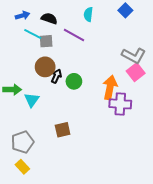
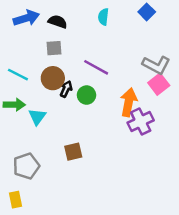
blue arrow: (22, 15) -> (26, 18), size x1.5
cyan line: (33, 34) -> (18, 75), moved
purple line: (74, 35) -> (96, 67), moved
purple cross: (120, 104) -> (141, 121), turned -30
yellow rectangle: (22, 167) -> (15, 200), moved, turned 32

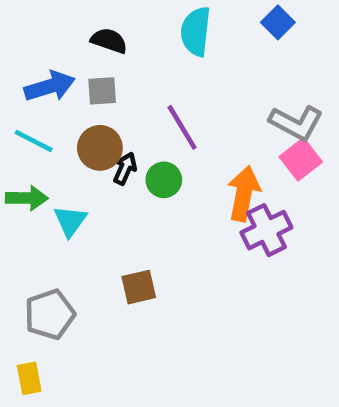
cyan semicircle: (103, 17) -> (196, 31), size x1.5
blue arrow: (26, 18) -> (50, 86), moved
purple line: (96, 67) -> (182, 127), turned 30

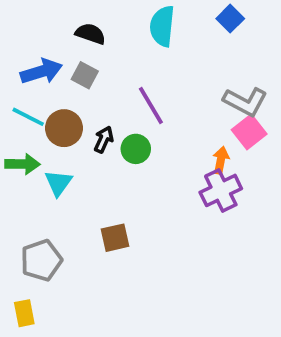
gray square: (102, 91) -> (85, 75), turned 32
brown circle: (100, 148) -> (64, 128), moved
orange arrow: (244, 194) -> (221, 160), moved, size x0.6

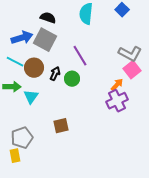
gray square: (85, 75) -> (45, 40), size x1.6
orange arrow: (221, 160) -> (117, 85), turned 32
yellow rectangle: (24, 313) -> (15, 156), moved

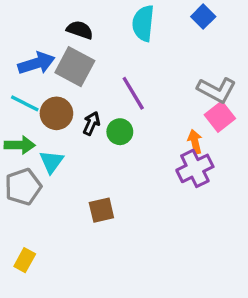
orange arrow: (117, 85) -> (195, 142), turned -56
gray pentagon: (22, 138) -> (23, 187), moved
yellow rectangle: (15, 156) -> (25, 260), turned 40

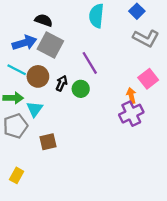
black semicircle: (80, 30) -> (44, 20), moved
gray L-shape: (217, 90) -> (146, 38), moved
brown square: (101, 210) -> (48, 142), moved

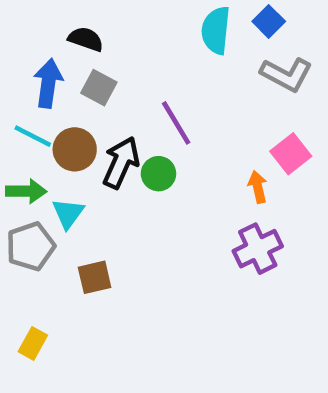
cyan semicircle: (96, 16) -> (216, 30), moved
blue arrow: (24, 43) -> (48, 83), turned -65
gray square: (50, 45) -> (99, 88), size x0.7
black arrow: (62, 83) -> (121, 163), size x1.6
purple cross: (131, 114) -> (258, 249), moved

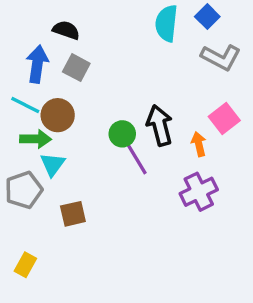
purple line: (176, 123) -> (136, 158), moved
black arrow: (121, 163) -> (160, 125), moved, turned -39
green arrow: (26, 191) -> (36, 139), moved

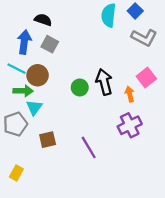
purple line: (136, 158) -> (89, 147), moved

